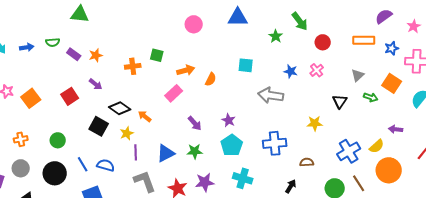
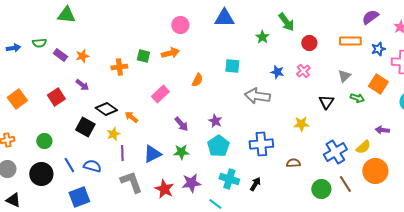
orange arrow: (186, 70) -> (170, 53), moved
black arrow: (291, 186) -> (255, 184), moved

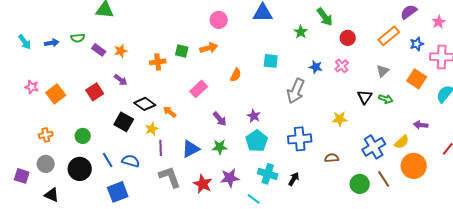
orange rectangle: (350, 41) -> (389, 36), turned -40
gray arrow: (257, 96) -> (296, 91), turned -75
green arrow: (357, 98) -> (386, 99), moved

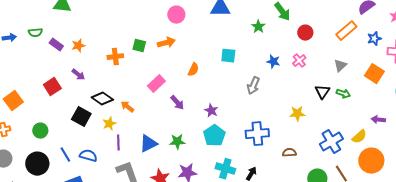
gray arrow: (296, 91) -> (253, 86), size x0.7
orange square: (56, 94) -> (13, 101), moved
purple arrow: (220, 119) -> (177, 103), moved

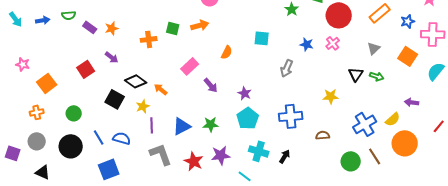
red circle: (305, 33) -> (339, 15), size x1.6

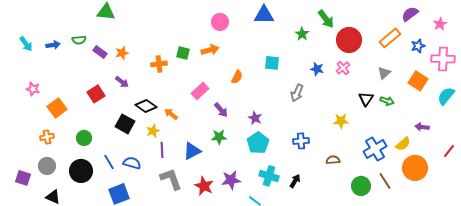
blue cross: (291, 116) -> (301, 141), size x0.7
green star: (211, 124) -> (219, 137), moved

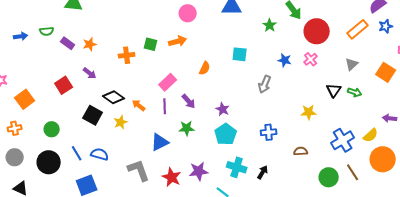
blue star: (418, 46) -> (386, 26), moved
purple line: (162, 150) -> (165, 106), moved

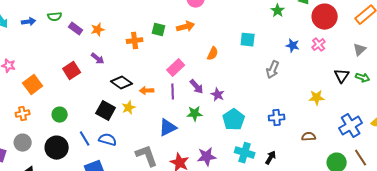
orange arrow: (139, 105) -> (147, 91), turned -40
purple star: (223, 109) -> (218, 95), moved
black square: (93, 115) -> (106, 111), moved

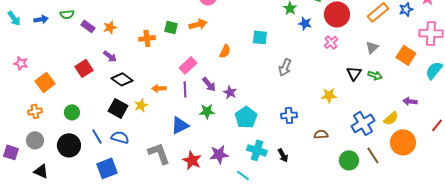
blue star: (293, 46) -> (305, 23), moved
black diamond: (122, 83) -> (122, 79), moved
black arrow: (271, 158) -> (283, 155), turned 120

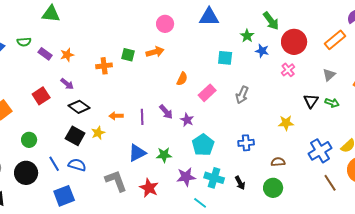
cyan square: (260, 37) -> (225, 58), moved
pink rectangle: (188, 65) -> (207, 93), moved
green star: (207, 111) -> (164, 155), moved
purple star: (219, 154) -> (186, 177), moved
green circle: (349, 160) -> (273, 188), moved

